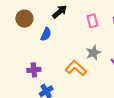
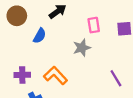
gray star: (93, 53) -> (82, 48), moved
orange L-shape: (76, 68) -> (55, 76), moved

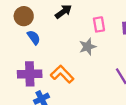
blue semicircle: (40, 36) -> (34, 37), moved, turned -64
purple cross: (22, 75) -> (30, 74), size x1.5

